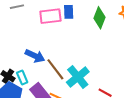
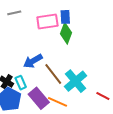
green diamond: (100, 18) -> (66, 33), moved
blue arrow: (35, 56) -> (33, 61), turned 126

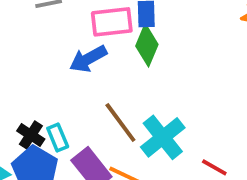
blue arrow: (33, 61) -> (88, 59), moved

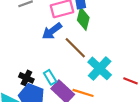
brown line: (120, 123) -> (75, 48), moved
cyan rectangle: (58, 137) -> (50, 77), moved

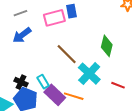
green diamond: (83, 19) -> (107, 46), moved
blue arrow: (52, 31) -> (22, 35), moved

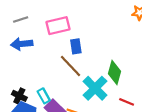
blue rectangle: (71, 11) -> (76, 46), moved
blue arrow: (22, 35) -> (22, 44), turned 30
green diamond: (107, 46) -> (115, 73), moved

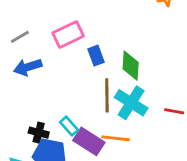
brown line: (71, 66) -> (107, 95), moved, turned 55
green diamond: (115, 73) -> (131, 66), moved

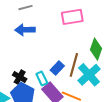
pink rectangle: (68, 34) -> (72, 17), moved
blue rectangle: (96, 56) -> (57, 68), moved, turned 48

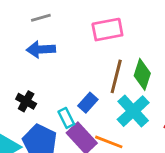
brown line: (74, 65) -> (116, 76), moved
black cross: (20, 77) -> (26, 101), moved

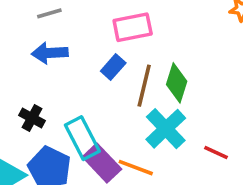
blue rectangle: (88, 103) -> (113, 67), moved
cyan rectangle: (66, 118) -> (82, 138), size x1.6

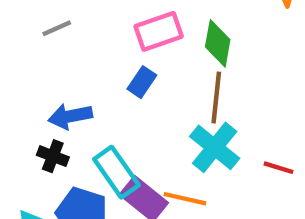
blue arrow: (50, 53) -> (70, 116), moved
green diamond: (177, 83) -> (218, 43), moved
brown line: (144, 86) -> (216, 98), moved

